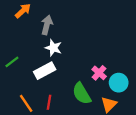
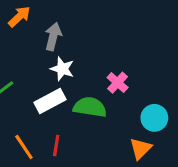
pink cross: (99, 73) -> (118, 83), moved
green semicircle: (82, 94) -> (90, 107), moved, turned 130

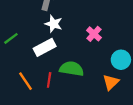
green semicircle: (90, 107) -> (72, 69), moved

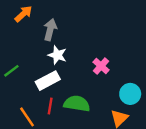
red line: (49, 80) -> (50, 106), moved

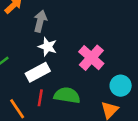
pink cross: (101, 66) -> (91, 58), size x1.5

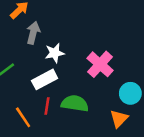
gray arrow: (40, 21) -> (33, 33), moved
white star: (48, 47) -> (55, 53), turned -30

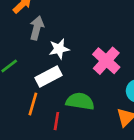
red line: (47, 106) -> (56, 121), moved
orange line: (23, 117) -> (33, 104), moved, turned 50

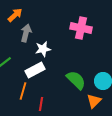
pink cross: (106, 61) -> (81, 28), moved, turned -30
green semicircle: (80, 101) -> (76, 80), moved, turned 35

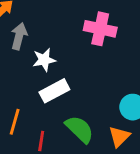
white rectangle: (35, 70) -> (54, 91), moved
green semicircle: (76, 80) -> (80, 129), moved

